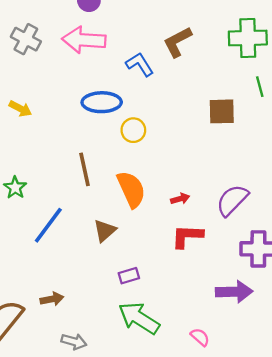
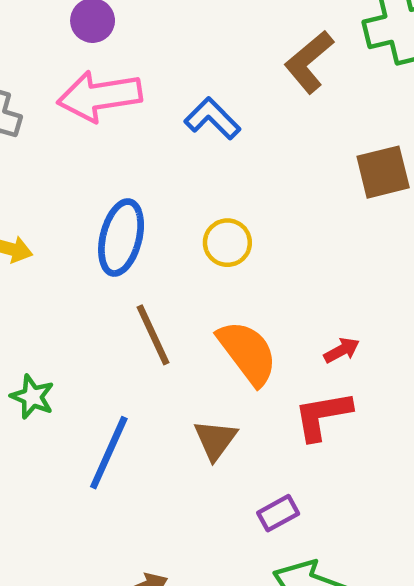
brown L-shape: (177, 42) -> (309, 62), moved
blue ellipse: (102, 102) -> (121, 238), moved, turned -63
red L-shape: (187, 236) -> (323, 416), moved

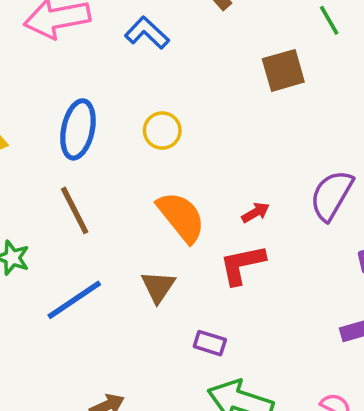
brown line: (153, 335) -> (75, 210), moved
blue line: (109, 453) -> (74, 300), turned 34
purple rectangle: (278, 513) -> (210, 343), turned 48

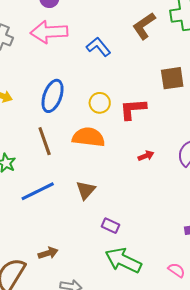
orange semicircle: (181, 217) -> (88, 137), moved, turned -52
red L-shape: (242, 265) -> (133, 109), moved

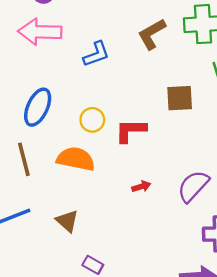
blue L-shape: (98, 47) -> (96, 54), turned 105
brown triangle: (86, 190) -> (67, 221), turned -35

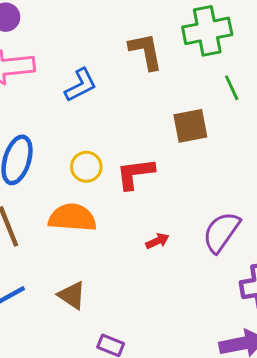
brown L-shape: (152, 34) -> (146, 51), turned 116

